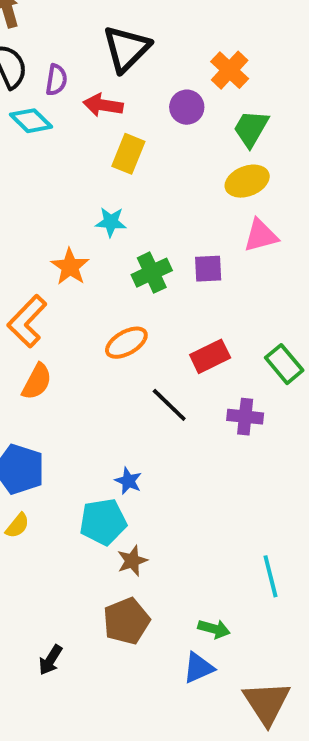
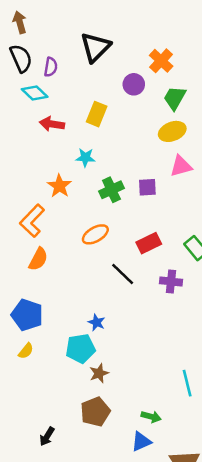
red arrow: (103, 105) -> (52, 124), moved

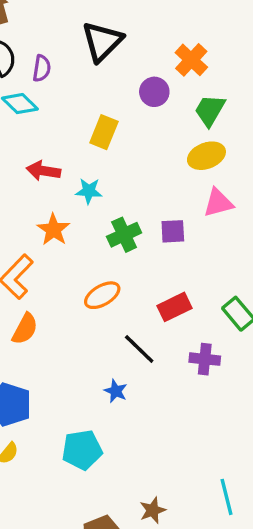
red arrow: (52, 124) -> (43, 171), moved
blue star: (97, 322) -> (116, 391), moved
brown star: (99, 373) -> (153, 510), moved

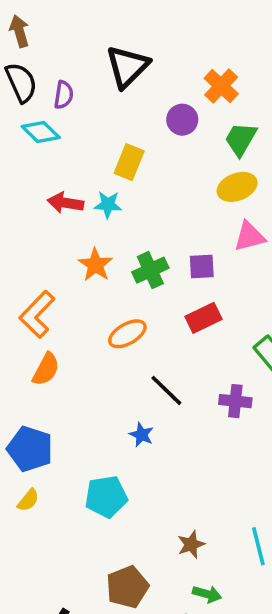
cyan star: (89, 191) -> (108, 205), moved
orange star: (53, 230) -> (96, 265), moved
red rectangle: (174, 307) -> (203, 318), moved
brown star: (153, 510) -> (191, 544), moved

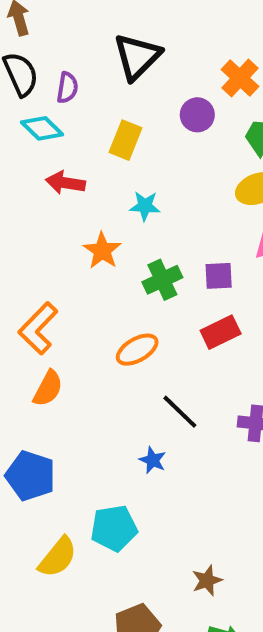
yellow rectangle: (129, 162) -> (126, 140), moved
red arrow: (65, 203) -> (65, 183), moved
cyan star: (108, 205) -> (145, 206), moved
orange star: (96, 265) -> (102, 251), moved
yellow semicircle: (28, 500) -> (58, 557), moved, size x1.6

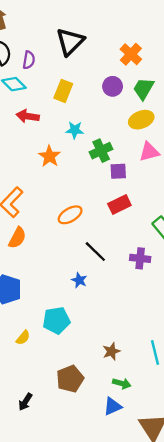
purple circle: (197, 115) -> (113, 86), moved
green cross: (162, 280) -> (101, 151), moved
yellow semicircle: (58, 557) -> (23, 338), size x0.6

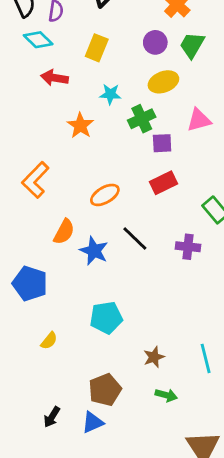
yellow ellipse: (141, 120) -> (163, 82), moved
orange semicircle: (17, 238) -> (64, 232), moved
blue star: (79, 280) -> (94, 251), moved, size x1.5
cyan pentagon: (56, 320) -> (106, 318), moved
blue triangle: (113, 406) -> (93, 422), moved

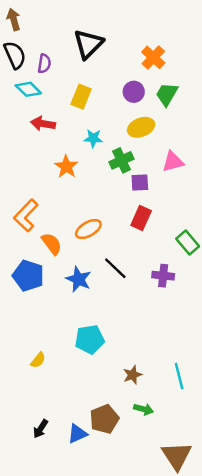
red rectangle: (163, 183) -> (141, 218), turned -40
orange semicircle: (64, 232) -> (52, 244), moved, turned -65
blue pentagon: (30, 283) -> (28, 276), moved
brown pentagon: (105, 390) -> (104, 419), moved

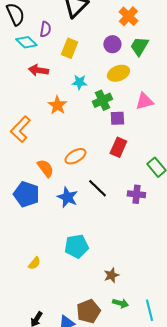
purple semicircle: (44, 64) -> (45, 29), moved
orange L-shape: (26, 216) -> (20, 129), moved
cyan line: (179, 376) -> (149, 310), moved

